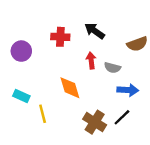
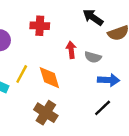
black arrow: (95, 31) -> (93, 17), moved
yellow line: (43, 114) -> (22, 74), moved, turned 42
brown cross: (95, 122) -> (46, 113), moved

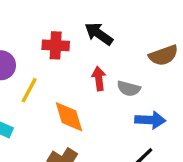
black arrow: (93, 17) -> (99, 34), moved
yellow line: (22, 74) -> (29, 90), moved

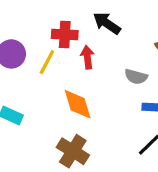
red arrow: (99, 79) -> (87, 57), moved
yellow line: (29, 90) -> (47, 62), moved

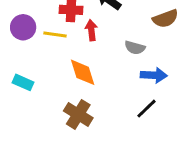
yellow line: (47, 62) -> (55, 35), turned 70

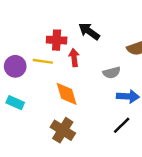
purple circle: (23, 27) -> (15, 66), moved
gray semicircle: (135, 48) -> (112, 73), turned -30

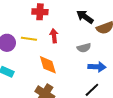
black arrow: (89, 31) -> (85, 17), moved
red cross: (57, 40) -> (40, 12), moved

